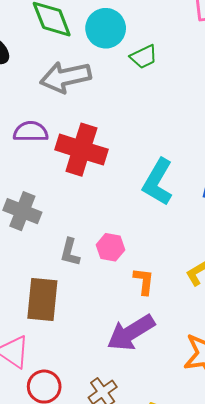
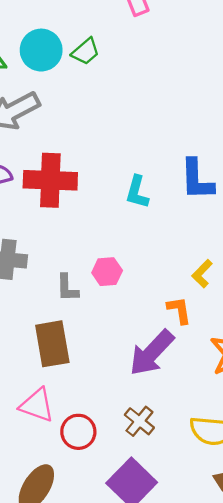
green trapezoid: (144, 57) -> (86, 51), moved
cyan L-shape: (158, 182) -> (137, 192), size x0.7
orange L-shape: (144, 281) -> (179, 310), moved

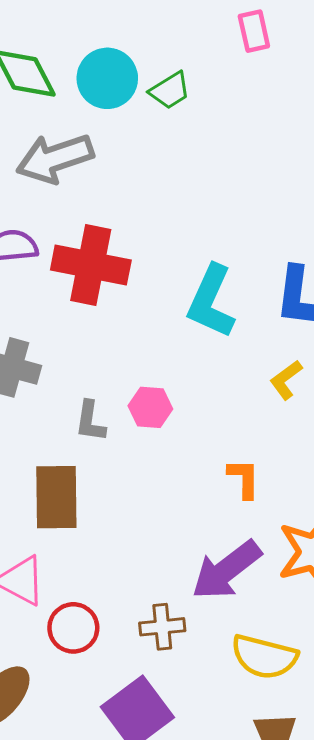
cyan L-shape: (137, 192) -> (211, 301), size x1.5
yellow L-shape: (202, 274) -> (286, 380), moved
purple arrow: (152, 353) -> (226, 570), moved
brown cross: (139, 421) -> (162, 627), turned 36

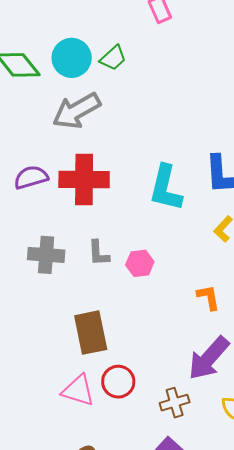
gray arrow: (55, 158) -> (77, 111), moved
gray L-shape: (90, 421) -> (99, 253), moved
red circle: (73, 628) -> (118, 382), moved

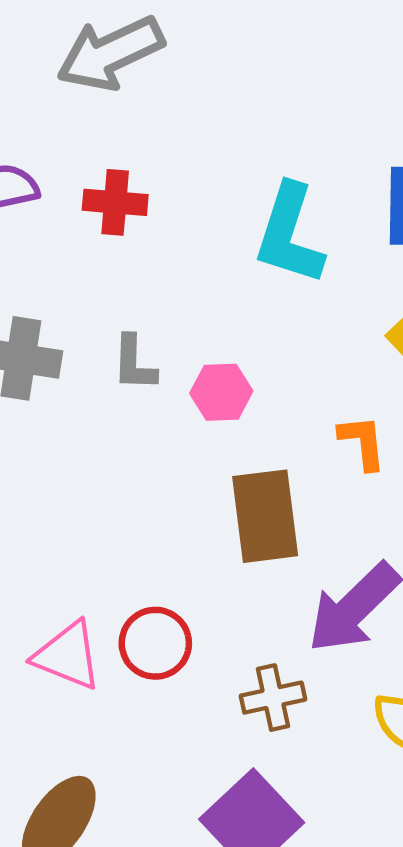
red cross: (84, 179) -> (115, 202), size x0.6
orange L-shape: (208, 297) -> (362, 442), moved
brown rectangle: (91, 333) -> (265, 516), moved

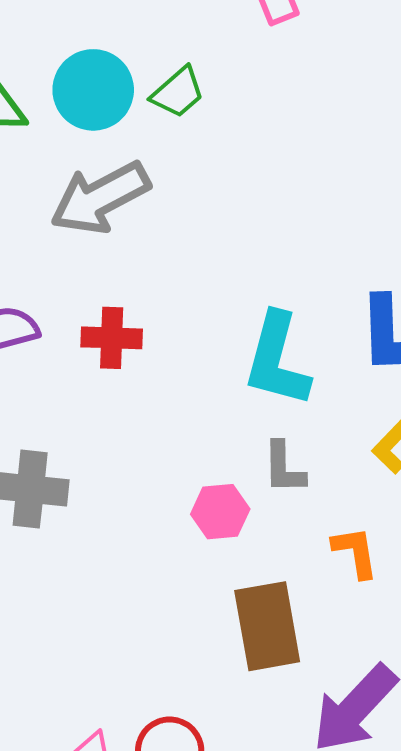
gray L-shape: (134, 363) -> (284, 468), moved

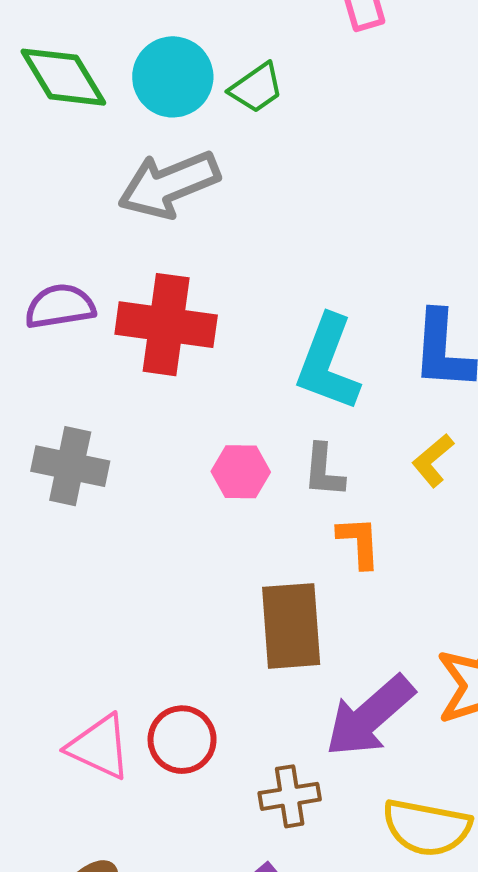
red cross: (112, 338) -> (166, 325), size x1.6
pink hexagon: (220, 512) -> (241, 472), moved
orange L-shape: (355, 552) -> (359, 542), moved

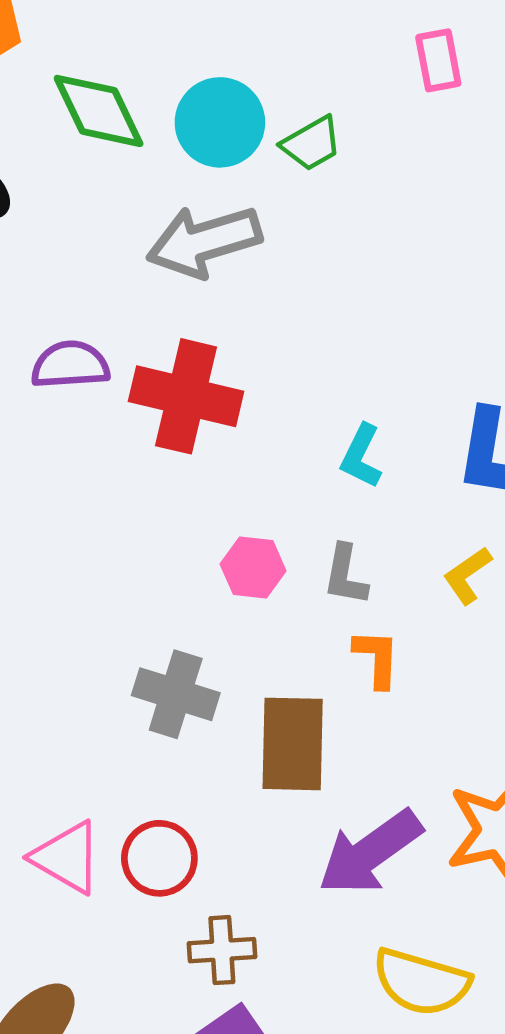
cyan L-shape: (328, 363) -> (361, 456), size x0.6
gray cross: (70, 466) -> (176, 694), moved
brown cross: (290, 796) -> (222, 950), moved

